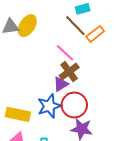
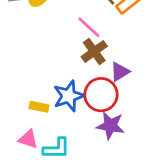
purple triangle: (61, 84) -> (120, 72), moved
yellow rectangle: (18, 114) -> (39, 107), moved, size x0.6

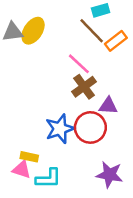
purple triangle: (120, 72) -> (108, 106), turned 36
yellow rectangle: (39, 107) -> (29, 157), moved
purple star: (110, 126) -> (109, 175), moved

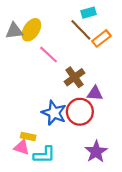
pink line: (79, 64) -> (49, 55), moved
blue star: (60, 129) -> (54, 113), turned -30
purple star: (109, 175) -> (96, 152), turned 30

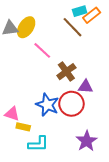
orange rectangle: (101, 38) -> (92, 15), moved
pink triangle: (22, 147) -> (12, 114), moved

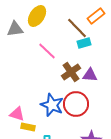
cyan rectangle: (80, 11) -> (84, 43), moved
yellow ellipse: (26, 27) -> (37, 16), moved
purple triangle: (86, 87) -> (90, 75), moved

